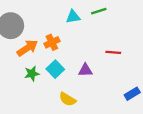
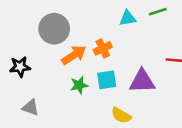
cyan square: (55, 69) -> (107, 80), turned 36
purple triangle: (85, 70) -> (142, 81), size x1.5

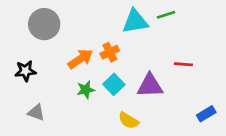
cyan triangle: (128, 18) -> (135, 21), size x1.5
gray circle: (54, 29) -> (44, 24), moved
cyan square: (107, 80) -> (114, 84), turned -36

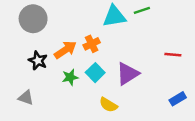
red line: (183, 64) -> (173, 55), moved
black star: (25, 71) -> (38, 61), moved, turned 30
purple triangle: (150, 86) -> (127, 74), turned -30

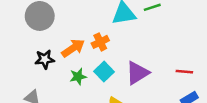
red line: (173, 55) -> (184, 72), moved
black star: (38, 61) -> (45, 59), turned -30

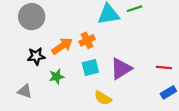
cyan square: (104, 72) -> (90, 67), turned 30
green star: (78, 77) -> (57, 77), moved

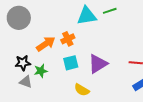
black star: (36, 56) -> (23, 63), moved
gray triangle: (25, 91) -> (26, 82), moved

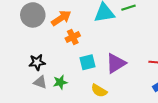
orange cross: (68, 39) -> (73, 37), moved
orange arrow: (46, 44) -> (61, 18), moved
green star: (41, 71) -> (60, 82), moved

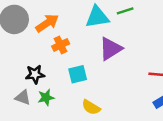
black star: (37, 62) -> (35, 74), moved
purple triangle: (116, 63) -> (111, 49), moved

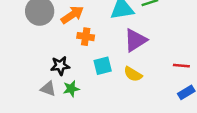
orange cross: (61, 45) -> (86, 37), turned 35
yellow semicircle: (91, 107) -> (133, 74), moved

